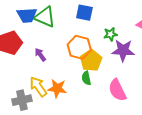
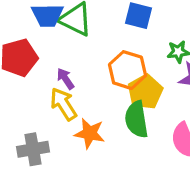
green semicircle: (86, 78) -> (136, 119), size x1.6
yellow arrow: (38, 87) -> (63, 104), moved

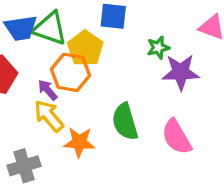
orange hexagon: (128, 70) -> (70, 72), moved
yellow pentagon: (145, 92) -> (85, 48), moved

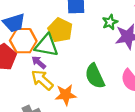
green triangle: (50, 28) -> (47, 45), moved
orange hexagon: (70, 72) -> (23, 41), moved

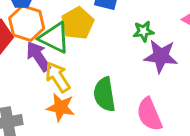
purple arrow: (39, 62) -> (38, 56), size x1.5
yellow arrow: (42, 80) -> (58, 77), moved

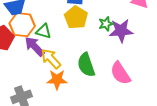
yellow pentagon: (77, 23) -> (76, 17), moved
green star: (143, 31) -> (106, 24), moved
green triangle: (54, 38) -> (44, 31), size x0.7

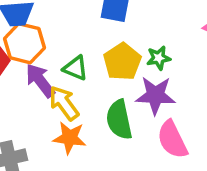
yellow pentagon: (76, 17) -> (122, 62), moved
green triangle: (44, 31) -> (75, 68), moved
purple star: (121, 31) -> (155, 95), moved

